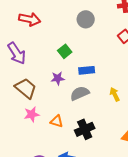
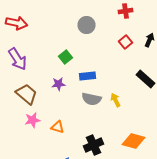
red arrow: (30, 19) -> (16, 23), moved
gray semicircle: (80, 93) -> (92, 99), moved, turned -144
black cross: (85, 129) -> (94, 145), moved

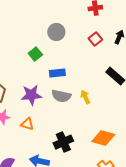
gray circle: (86, 25) -> (56, 32), moved
purple star: (58, 84) -> (31, 95), moved, size x1.5

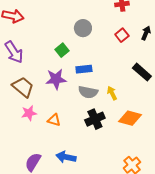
purple star: (31, 95) -> (56, 79), moved
orange diamond: (103, 138) -> (130, 118), moved
black cross: (63, 142) -> (95, 119), moved

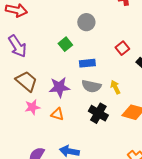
red square: (122, 35) -> (122, 48), moved
purple star: (56, 79) -> (59, 87), moved
black cross: (95, 119) -> (98, 113), turned -36

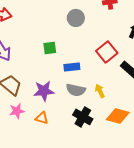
gray circle: (86, 22) -> (76, 18), moved
green square: (65, 44) -> (50, 48), turned 32
red square: (122, 48) -> (107, 52), size x1.5

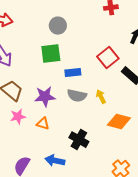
gray circle: (76, 18) -> (58, 26), moved
green square: (50, 48) -> (51, 54), size x1.5
black cross: (83, 117) -> (79, 140), moved

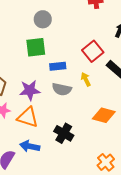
yellow arrow: (101, 97) -> (86, 79), moved
orange triangle: (43, 124) -> (28, 117), size x1.6
blue arrow: (55, 161) -> (30, 146), moved

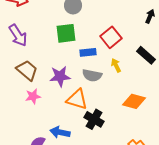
red square: (93, 51) -> (111, 37), moved
orange triangle: (28, 117) -> (77, 99), moved

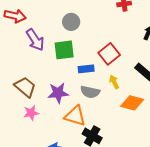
purple arrow: (18, 35) -> (35, 40), moved
orange diamond: (134, 101) -> (132, 103), moved

